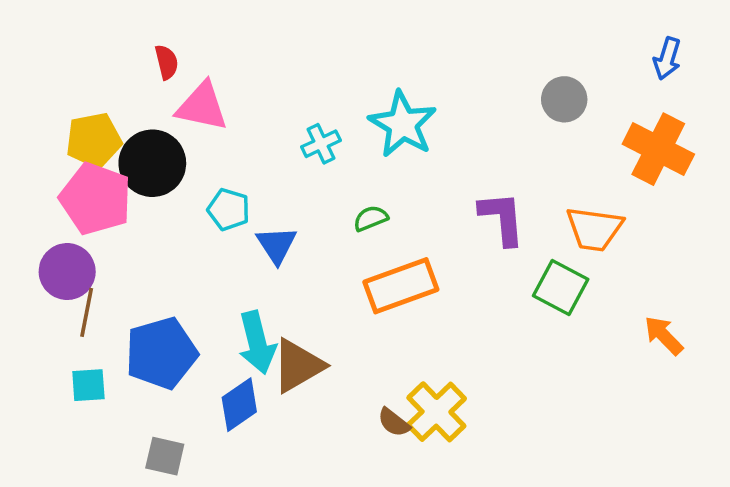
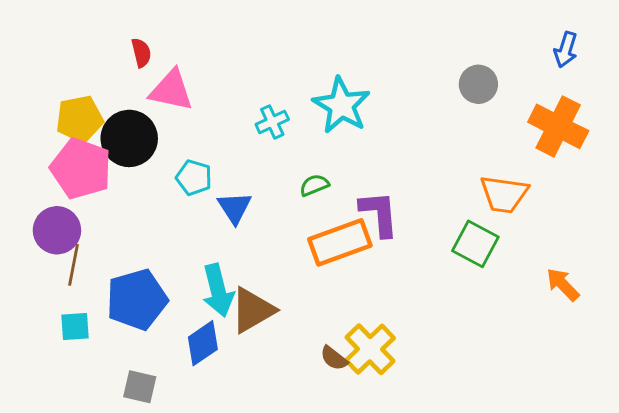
purple L-shape: (502, 218) -> (379, 214), moved

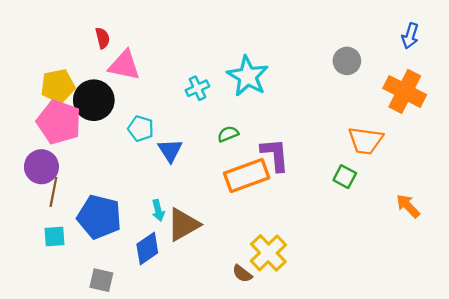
green square: (475, 244) -> (345, 177), size x0.7
cyan arrow: (218, 290) -> (158, 210), size x0.6
blue pentagon: (137, 300) -> (99, 217), turned 30
brown semicircle: (334, 358) -> (242, 274), moved

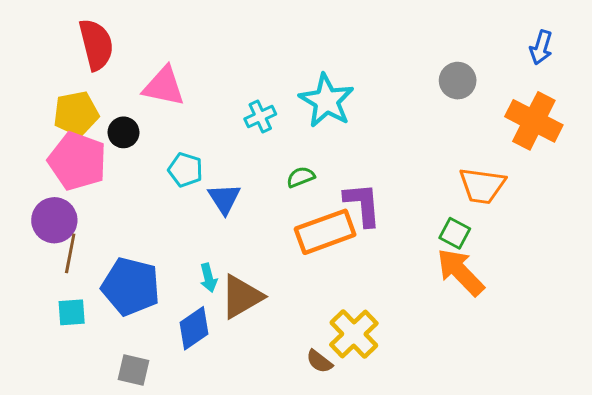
red semicircle: (103, 38) -> (96, 45), moved, size x1.8
black circle: (94, 100) -> (123, 132), size x0.6
orange arrow: (408, 206) -> (460, 272), moved, size x1.5

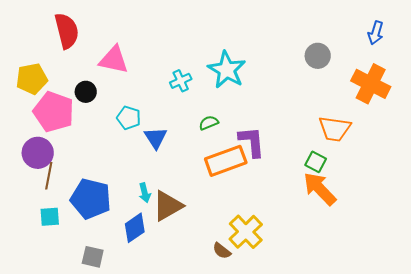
yellow pentagon: (76, 114) -> (32, 79), moved

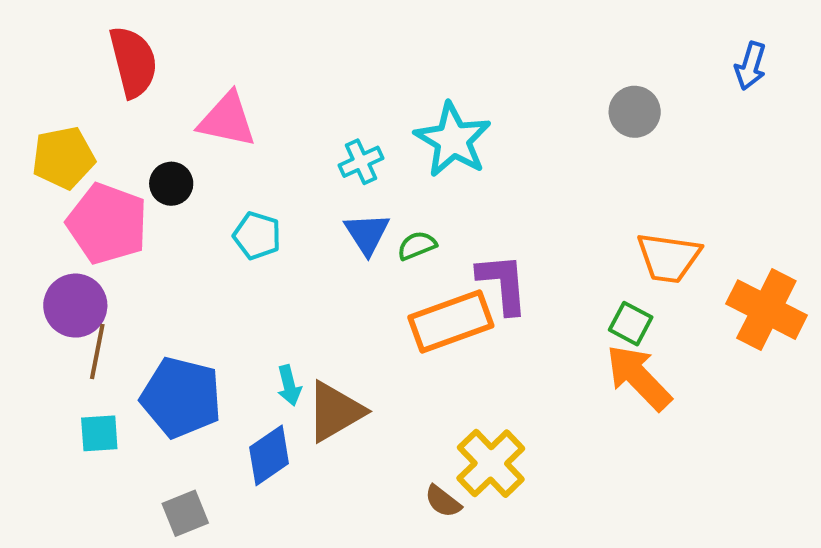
orange cross: (371, 84) -> (766, 310), moved
blue triangle: (156, 138) -> (367, 234), moved
gray square: (93, 257) -> (185, 513), turned -35

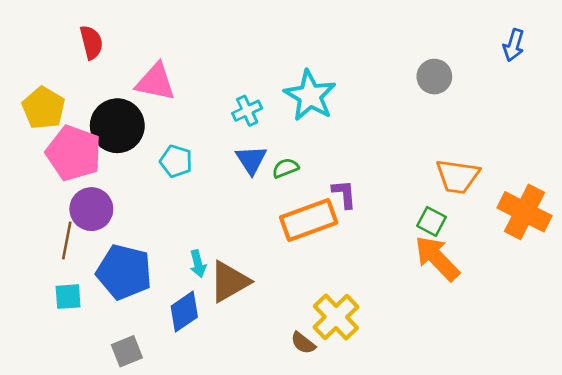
red semicircle: (133, 62) -> (91, 42), size x0.7
yellow pentagon: (63, 158) -> (44, 108), turned -30
black circle: (171, 184) -> (117, 126), size x1.8
purple L-shape: (503, 284) -> (344, 194), size x0.7
purple circle: (75, 306) -> (91, 209), moved

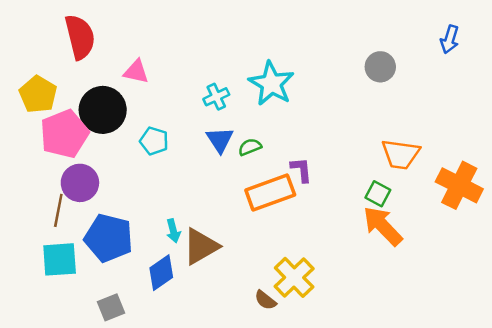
red semicircle: (91, 42) -> (80, 37), size x1.5
pink triangle: (156, 82) -> (136, 72), size x0.7
pink pentagon: (74, 153) -> (64, 134), turned 30
cyan square: (68, 297) -> (60, 259), size x1.5

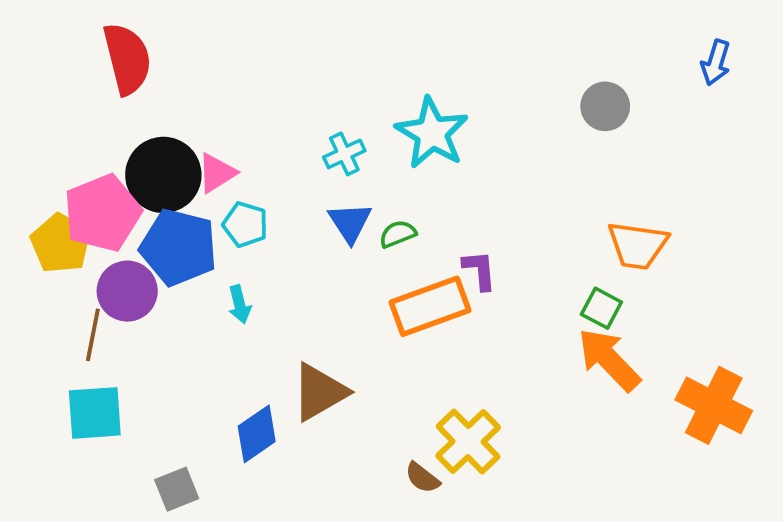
pink triangle: (136, 72) -> (217, 173), moved, turned -44
yellow pentagon: (38, 94) -> (61, 243), moved
orange cross: (459, 185) -> (714, 405), moved
cyan arrow: (173, 231) -> (240, 304), moved
blue pentagon: (109, 238) -> (179, 247), moved

